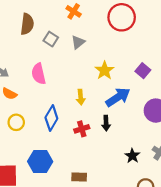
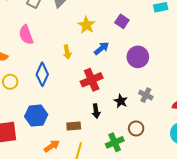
blue arrow: (118, 97) -> (101, 48), size x0.7
black arrow: (106, 123) -> (96, 111), moved
red cross: (82, 129) -> (92, 80), moved, size x1.5

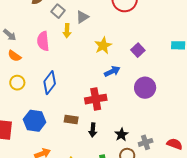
yellow arrow: (67, 52) -> (67, 31), moved
gray cross: (146, 95) -> (146, 142), moved, turned 32
black star: (121, 101) -> (121, 135), moved
brown rectangle: (74, 126) -> (71, 119), moved

